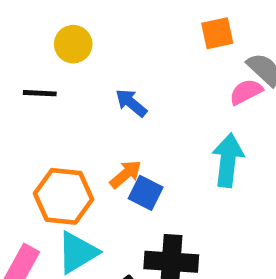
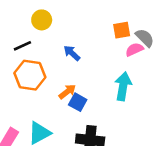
orange square: (217, 33) -> (122, 30), moved
black line: (40, 93) -> (22, 46), turned -30
orange hexagon: (64, 196) -> (30, 75), moved

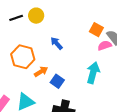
orange square: (122, 30) -> (96, 30), turned 32
black line: (22, 46) -> (16, 18), moved
orange arrow: (67, 92) -> (41, 71), moved

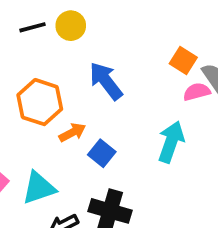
blue arrow: (57, 43) -> (106, 81), size x1.5

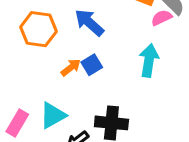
orange hexagon: (40, 102) -> (38, 29), moved
blue square: (102, 153) -> (92, 65), moved, turned 30

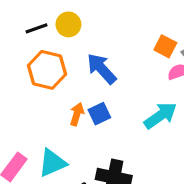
cyan arrow: (149, 60) -> (160, 115), turned 40
orange arrow: (71, 67) -> (77, 114), turned -40

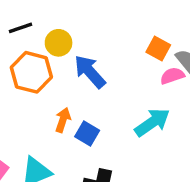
yellow circle: (68, 24) -> (59, 43), moved
blue square: (99, 114) -> (87, 133), moved, turned -35

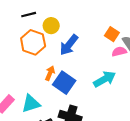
blue arrow: (90, 72) -> (69, 45), turned -105
blue square: (87, 133) -> (64, 83), size x1.5

